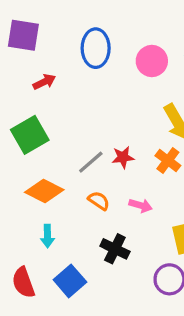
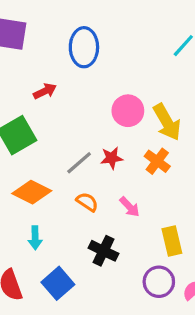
pink circle: (152, 61) -> (128, 111), moved
red arrow: (44, 82) -> (45, 91), moved
pink arrow: (141, 205) -> (130, 207), turned 30

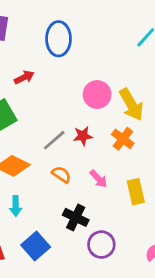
yellow rectangle: (172, 241) -> (136, 192), moved
purple circle: (159, 282) -> (101, 245), moved

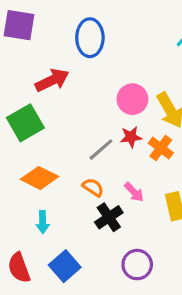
red arrow: (24, 77) -> (52, 80), size x1.5
red star: (83, 136) -> (131, 137), moved
gray line: (54, 140) -> (101, 150), moved
black cross: (76, 217) -> (109, 217), moved, turned 30

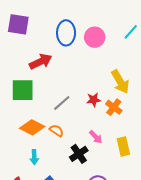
pink circle: (132, 99) -> (95, 37), moved
green square: (25, 123) -> (23, 90), turned 30
gray line: (101, 150) -> (62, 103), moved
orange semicircle: (93, 187) -> (56, 131), moved

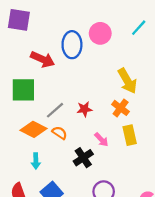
blue ellipse: (66, 33) -> (72, 45), moved
red arrow: (41, 62) -> (43, 59), turned 50
red star: (94, 100) -> (84, 109), moved
gray line: (62, 103) -> (55, 110), moved
yellow rectangle: (123, 146) -> (130, 135), moved

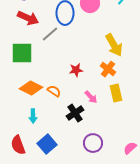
red arrow: (43, 59) -> (28, 18), moved
gray line: (55, 110) -> (50, 34), moved

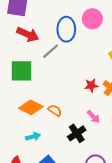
red star: (76, 70) -> (91, 85), moved
cyan arrow: (33, 116) -> (33, 137), turned -104

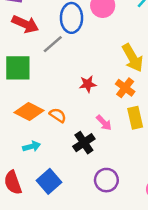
red star: (91, 85) -> (88, 84), moved

